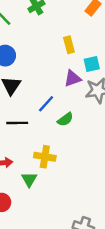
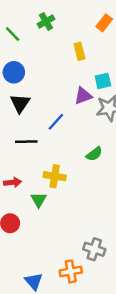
yellow rectangle: (69, 45) -> (79, 51), moved
green semicircle: (65, 119) -> (94, 154), moved

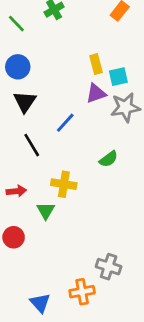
yellow rectangle: (79, 51) -> (96, 64), moved
black line: (26, 142) -> (32, 145), turned 60

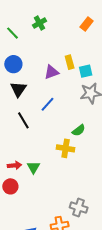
purple triangle: (96, 93) -> (52, 72), moved
yellow cross: (64, 184) -> (66, 148), moved
red arrow: (16, 191) -> (14, 165), moved

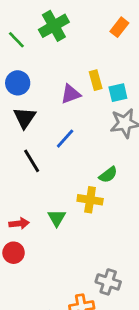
green cross: (39, 23) -> (54, 26), size x1.5
green triangle: (33, 167) -> (57, 218), moved

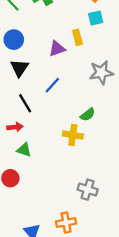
cyan square: (118, 93) -> (96, 18), moved
green triangle: (57, 218) -> (24, 150), moved, turned -42
red arrow: (19, 223) -> (15, 127), moved
gray cross: (108, 282) -> (88, 190), moved

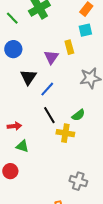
purple triangle: (57, 49) -> (51, 57), turned -35
black triangle: (19, 68) -> (28, 77), moved
black line: (25, 103) -> (49, 115), moved

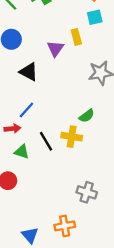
black triangle: (28, 77) -> (29, 72), turned -36
blue line: (47, 89) -> (26, 110), moved
black line: (49, 115) -> (46, 141), moved

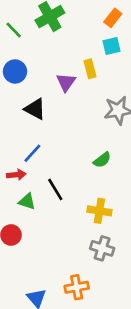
yellow cross: (72, 137) -> (99, 211), moved

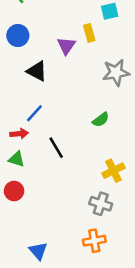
green triangle: (27, 201) -> (17, 159), moved
yellow cross: (99, 211) -> (113, 171), moved, turned -35
orange cross: (77, 287) -> (94, 241), moved

